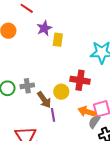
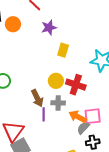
yellow rectangle: (58, 40) -> (63, 50), moved
gray cross: (27, 86) -> (58, 103), moved
yellow circle: (61, 92) -> (56, 81), moved

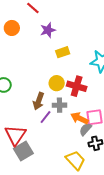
yellow rectangle: (63, 50) -> (63, 52), turned 56
brown arrow: (37, 98) -> (39, 101), turned 48
purple line: (44, 114) -> (45, 117), turned 40

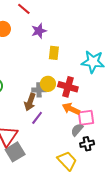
yellow rectangle: (63, 52) -> (54, 53), turned -64
gray cross: (60, 105) -> (39, 90), moved
orange arrow: (79, 118) -> (71, 109), moved

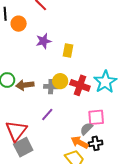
purple star: (39, 31) -> (44, 41), moved
cyan star: (93, 62) -> (105, 82), moved, turned 30
brown arrow: (30, 102) -> (25, 85), moved, turned 60
orange arrow: (71, 109) -> (80, 142), moved

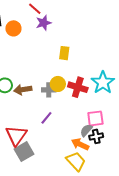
purple star: (44, 41) -> (44, 23), moved
black cross: (96, 143) -> (96, 136), moved

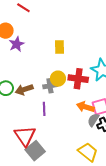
purple star: (44, 23) -> (17, 44), moved
purple line: (46, 118) -> (44, 109), moved, turned -32
orange arrow: (80, 144) -> (85, 107), moved

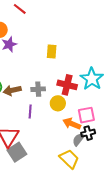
yellow circle: (58, 79) -> (58, 103), moved
orange arrow: (85, 107) -> (72, 124), moved
gray semicircle: (93, 120) -> (78, 139), moved

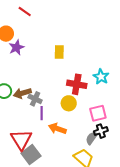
cyan star: (92, 79) -> (101, 77), size x0.7
gray cross: (38, 89) -> (35, 99), moved, turned 32
orange arrow: (72, 124) -> (57, 129), moved

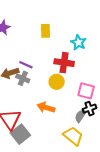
cyan star: (101, 77) -> (78, 42), moved
purple line: (42, 113) -> (26, 65), moved, turned -64
pink square: (98, 113) -> (86, 91), turned 30

